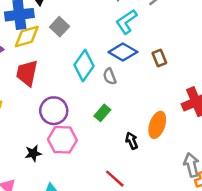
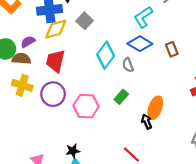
purple circle: (54, 111) -> (53, 94), moved
orange ellipse: (157, 125) -> (155, 108), moved
pink hexagon: (62, 140) -> (86, 106), moved
black star: (33, 153) -> (73, 151), moved

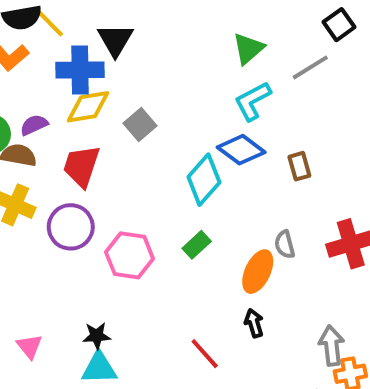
gray square: (85, 21) -> (140, 125), moved
cyan diamond: (106, 55) -> (204, 180), moved
gray semicircle: (128, 65) -> (285, 245), moved
black arrow: (147, 122) -> (254, 323), moved

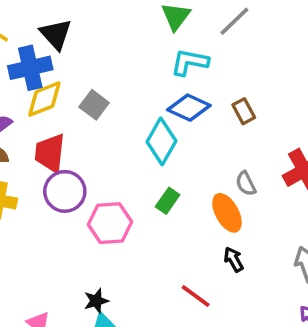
cyan L-shape: (253, 101) -> (190, 62), turned 51
purple circle: (71, 227) -> (65, 191), moved
orange ellipse: (258, 272) -> (227, 213), turned -42

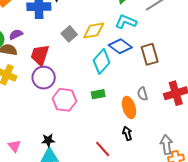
yellow diamond: (44, 99) -> (94, 30), moved
brown rectangle: (244, 111) -> (150, 54), size x1.5
green rectangle: (168, 201) -> (98, 94), turned 32

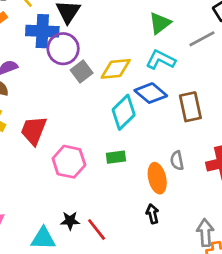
red trapezoid: (40, 55) -> (34, 130), moved
purple circle: (44, 78) -> (63, 49), moved
black star: (48, 140) -> (70, 221), moved
red line: (103, 149) -> (97, 229), moved

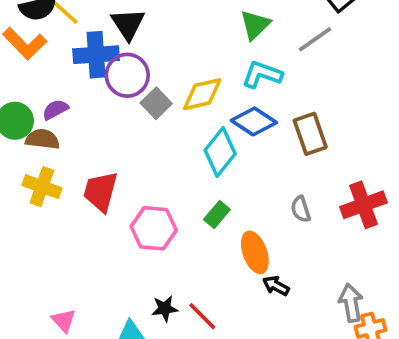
green rectangle: (116, 157) -> (217, 214), turned -36
orange ellipse: (157, 178) -> (255, 252), moved
black arrow: (152, 214) -> (276, 286), turned -42

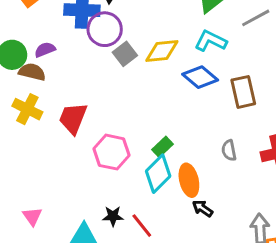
cyan diamond: (220, 152) -> (158, 174), moved

